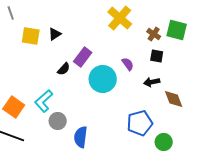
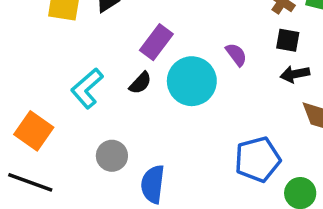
black semicircle: (64, 69) -> (140, 83), moved
black arrow: (152, 82) -> (295, 74), moved
cyan L-shape: (44, 101) -> (87, 88), moved

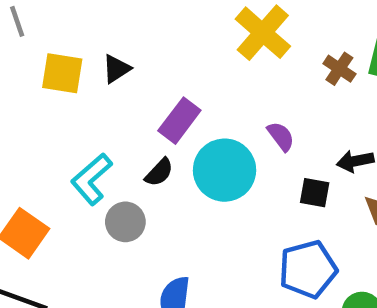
black square: (288, 40) -> (315, 193), moved
gray circle: (112, 156) -> (125, 222), moved

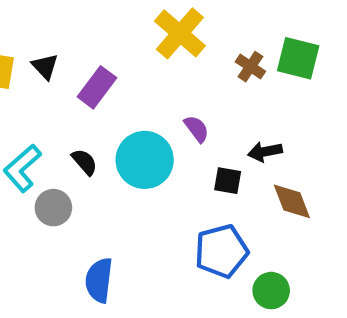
black triangle: (116, 69) -> (45, 67), turned -40
purple rectangle: (179, 121) -> (97, 87), moved
black semicircle: (159, 172) -> (85, 162), turned -84

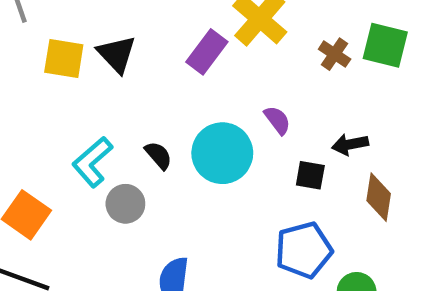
black triangle: (45, 67) -> (117, 54), size x1.4
purple rectangle: (97, 87) -> (207, 52), moved
brown diamond: (292, 201) -> (379, 197), turned 30

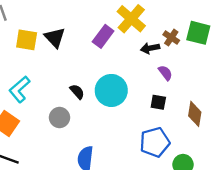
purple semicircle: (277, 120) -> (165, 73), moved
black arrow: (350, 144) -> (150, 48), moved
cyan L-shape: (92, 162) -> (20, 89), moved

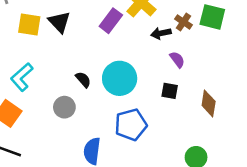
blue pentagon: (155, 142) -> (131, 125), moved

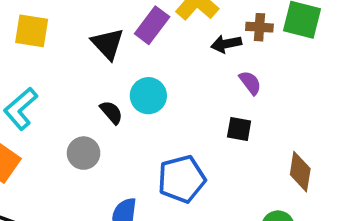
black triangle: (59, 22) -> (108, 44), moved
brown cross: (183, 22) -> (259, 27), turned -30
cyan circle: (120, 78) -> (148, 96), moved, size x0.7
brown diamond: (209, 103) -> (300, 172), moved

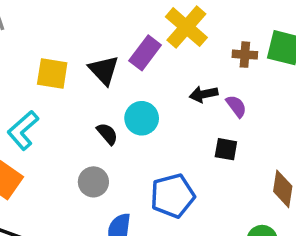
yellow square: (32, 31) -> (52, 74), moved
black arrow: (226, 44) -> (204, 94), moved
gray circle: (84, 153) -> (93, 182), moved

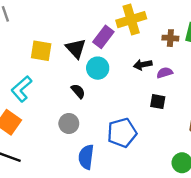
yellow cross: (186, 27) -> (131, 20), turned 32
purple semicircle: (236, 106) -> (165, 73), turned -70
cyan circle: (142, 118) -> (98, 68), moved

